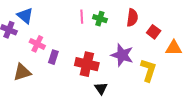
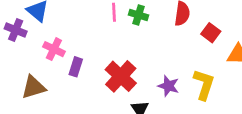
purple star: (122, 55) -> (168, 86), moved, size x0.7
red cross: (87, 64) -> (121, 76), turned 30

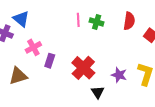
pink cross: (54, 49) -> (33, 47), turned 35

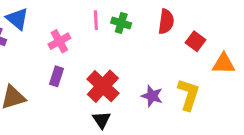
pink cross: (33, 47) -> (59, 41), moved
black triangle: (98, 92) -> (101, 120), moved

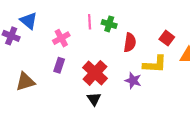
red semicircle: (166, 22) -> (130, 42), moved
yellow L-shape: (189, 95) -> (155, 64), moved, turned 75

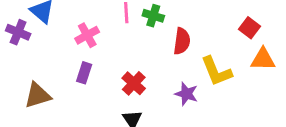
red square: (167, 38) -> (249, 28), moved
yellow L-shape: (155, 64) -> (216, 71), turned 65
red cross: (95, 73) -> (134, 83), size x0.7

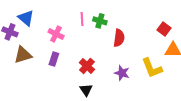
pink cross: (87, 35) -> (56, 34), turned -35
yellow L-shape: (216, 71) -> (152, 68), moved
brown triangle: (38, 95) -> (23, 55), moved

